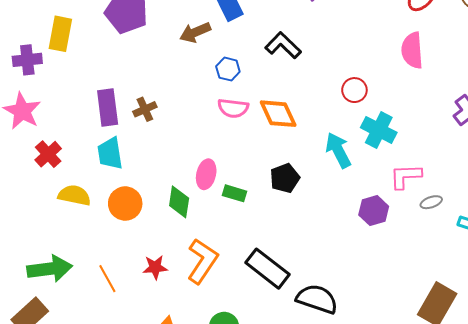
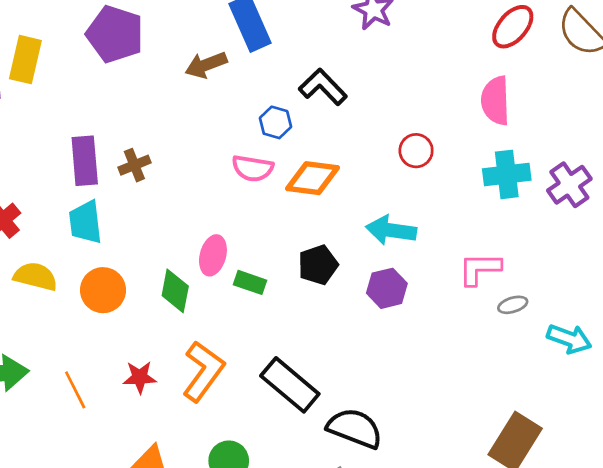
blue hexagon: (228, 69) -> (276, 122), moved
orange diamond: (278, 114) -> (313, 178), turned -60
cyan cross: (379, 130) -> (507, 174), moved, turned -36
cyan arrow: (338, 150) -> (391, 230), turned -57
purple hexagon: (374, 211) -> (387, 288), moved

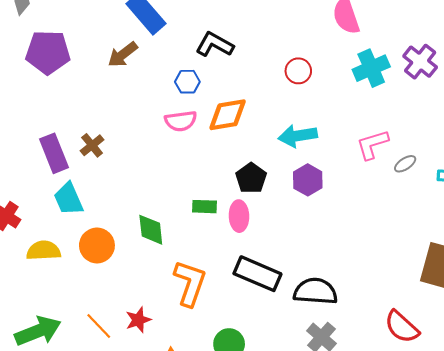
pink ellipse: (213, 255) -> (239, 216), moved
red star: (140, 377) -> (138, 320), moved

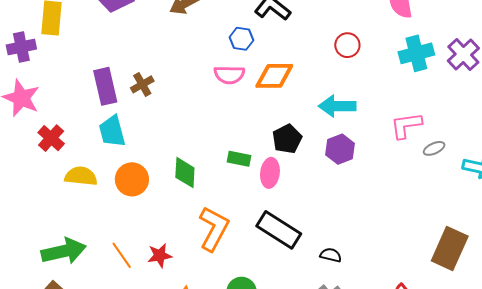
black semicircle: (315, 291) -> (331, 255), size x0.5

